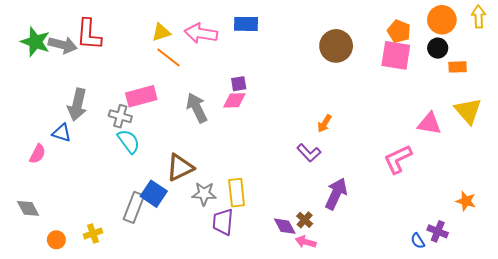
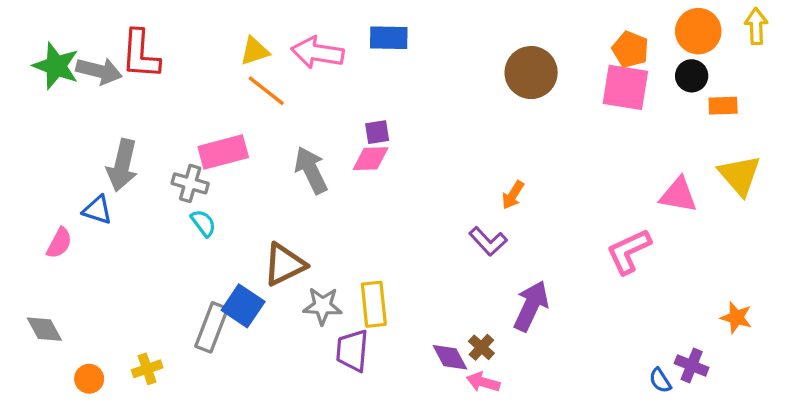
cyan semicircle: (129, 141) -> (203, 223), size x0.7

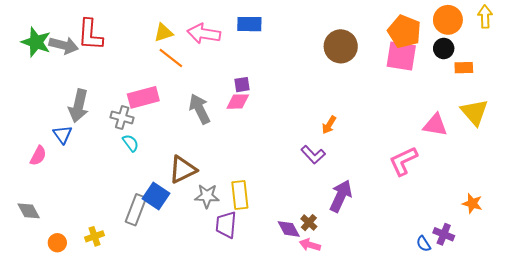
orange pentagon: (630, 49) -> (404, 32), size x1.4
blue triangle: (97, 210) -> (63, 134), turned 36

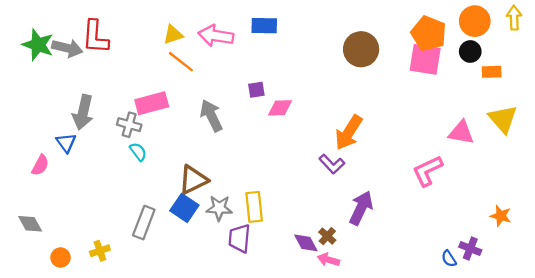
pink diamond: (238, 102) -> (280, 108), moved
orange arrow: (329, 125) -> (349, 133), size x1.8
blue square: (156, 196) -> (184, 208), moved

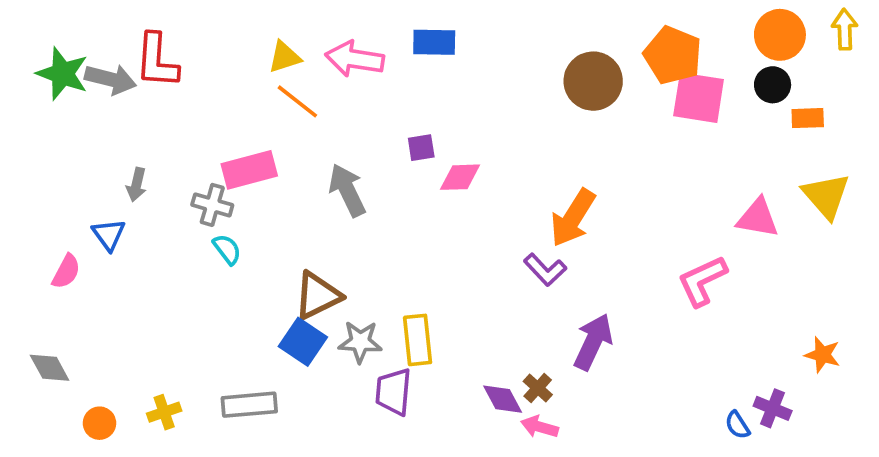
orange pentagon: (429, 33) -> (673, 55), moved
gray arrow: (83, 112) -> (136, 185), size x0.6
gray rectangle: (144, 223) -> (249, 405), moved, turned 64

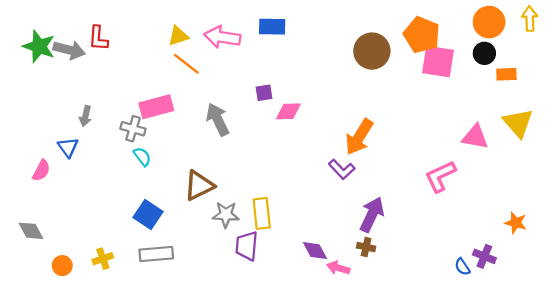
red L-shape: (157, 61) -> (98, 38), size x0.7
blue square: (303, 342) -> (148, 215), moved
brown cross: (538, 388) -> (366, 247), moved, turned -30

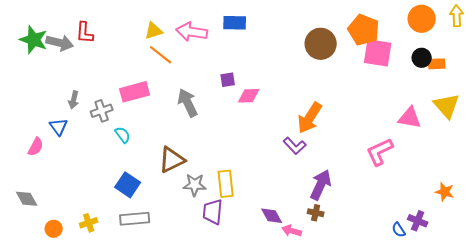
black circle: (484, 53) -> (422, 58), moved
gray cross: (133, 129) -> (102, 111), moved, turned -35

